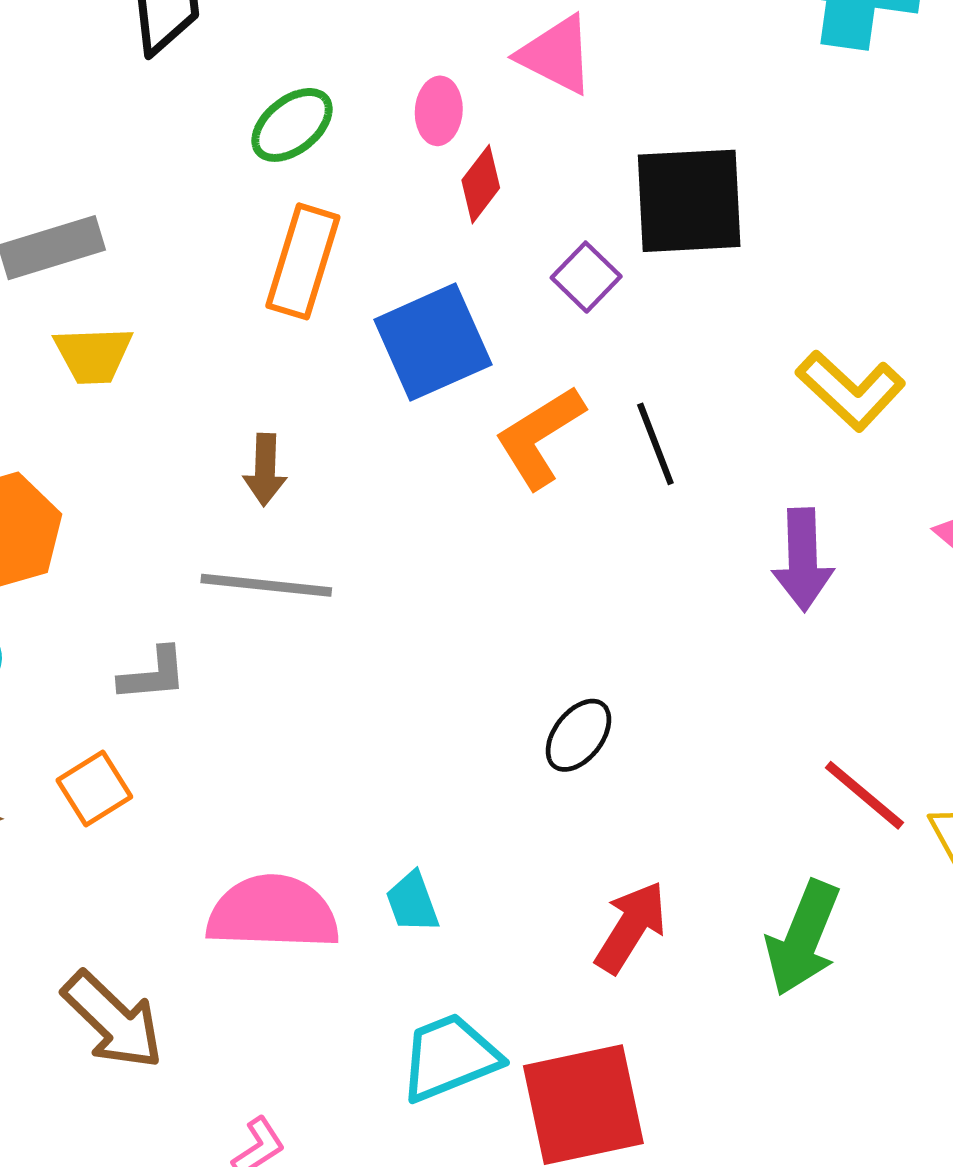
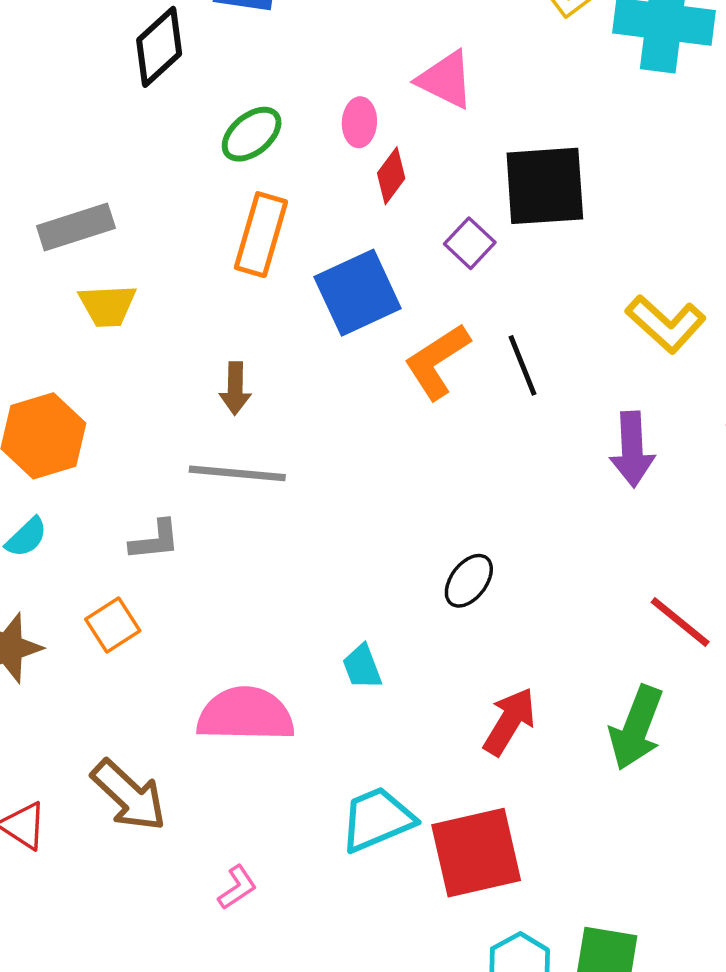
cyan trapezoid: (412, 902) -> (362, 667), moved

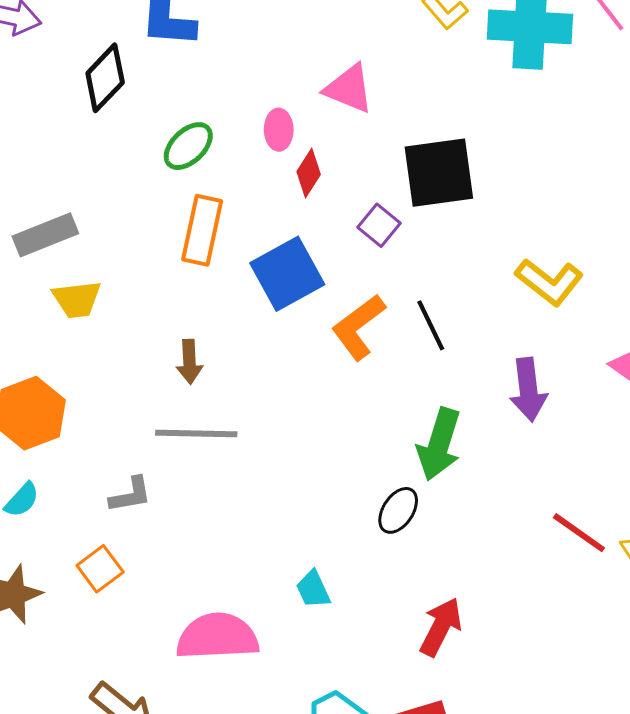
green arrow: (636, 728) -> (439, 444), moved

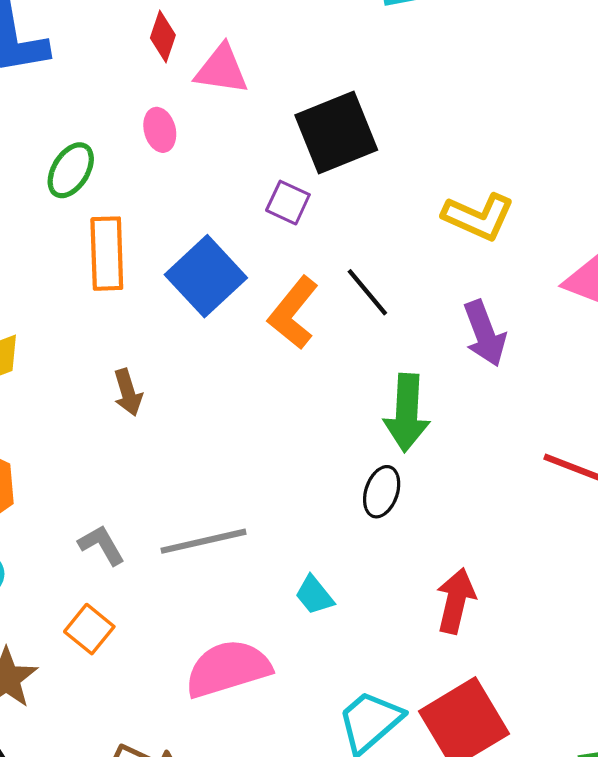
red diamond: (309, 173) -> (163, 36), moved
gray line: (196, 433) -> (203, 541), moved
gray L-shape: (131, 495) -> (102, 545), turned -96

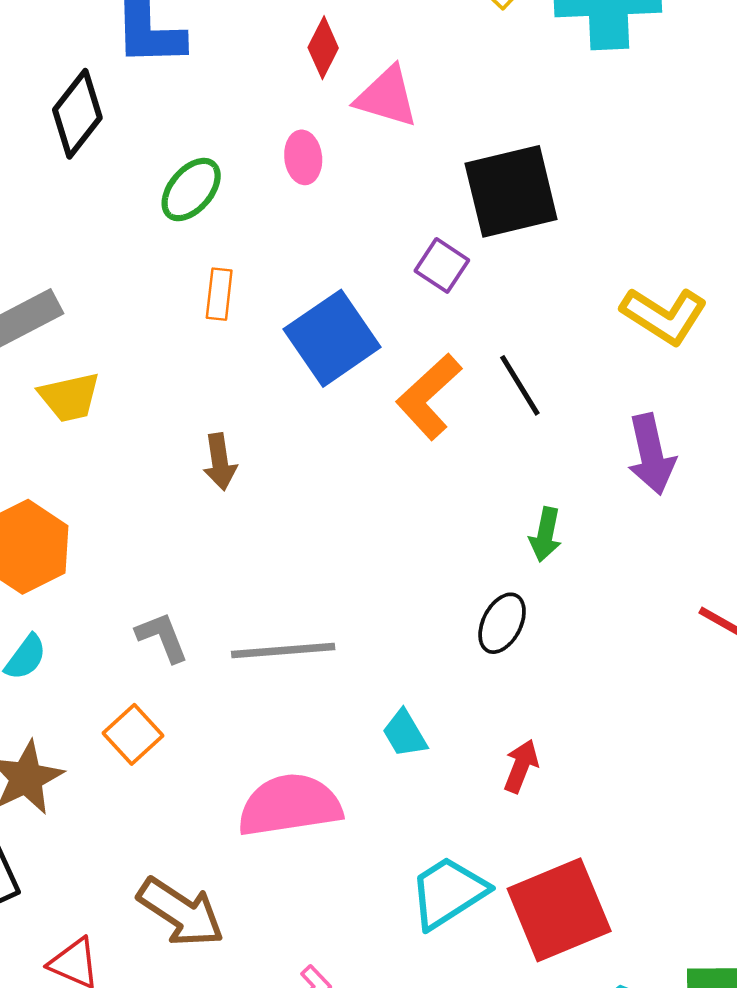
orange rectangle: (107, 254) -> (219, 294), size x0.6
green arrow: (407, 413) -> (545, 534), size x0.6
red arrow: (456, 601) -> (521, 766), moved, size x0.7

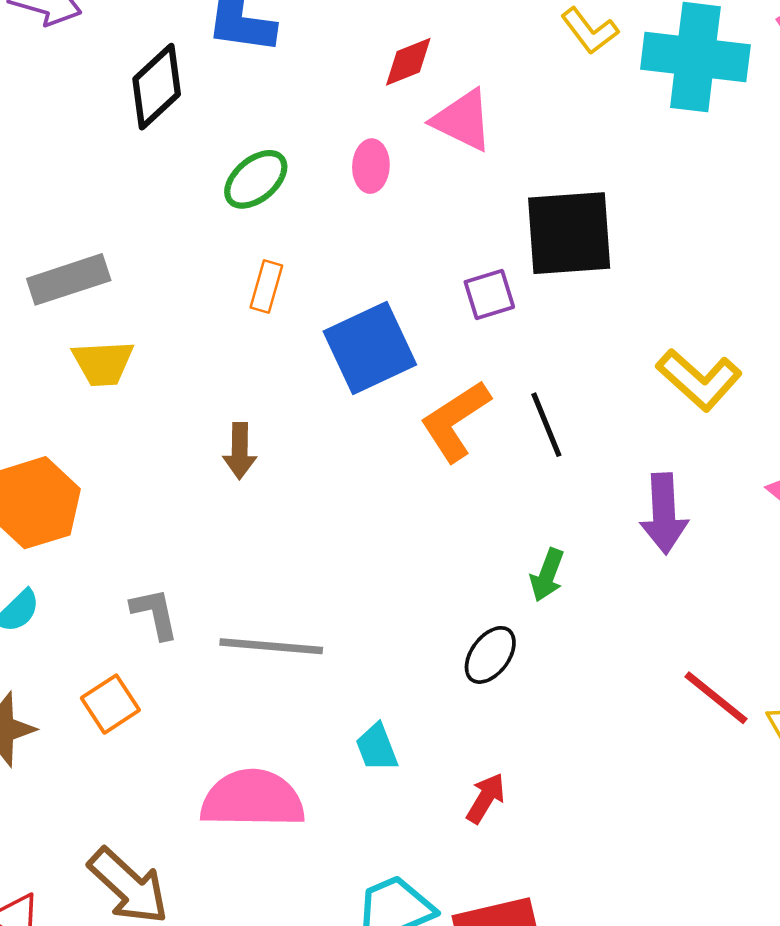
red diamond: (323, 48) -> (408, 62), turned 32
purple square: (442, 265) -> (489, 295), turned 30

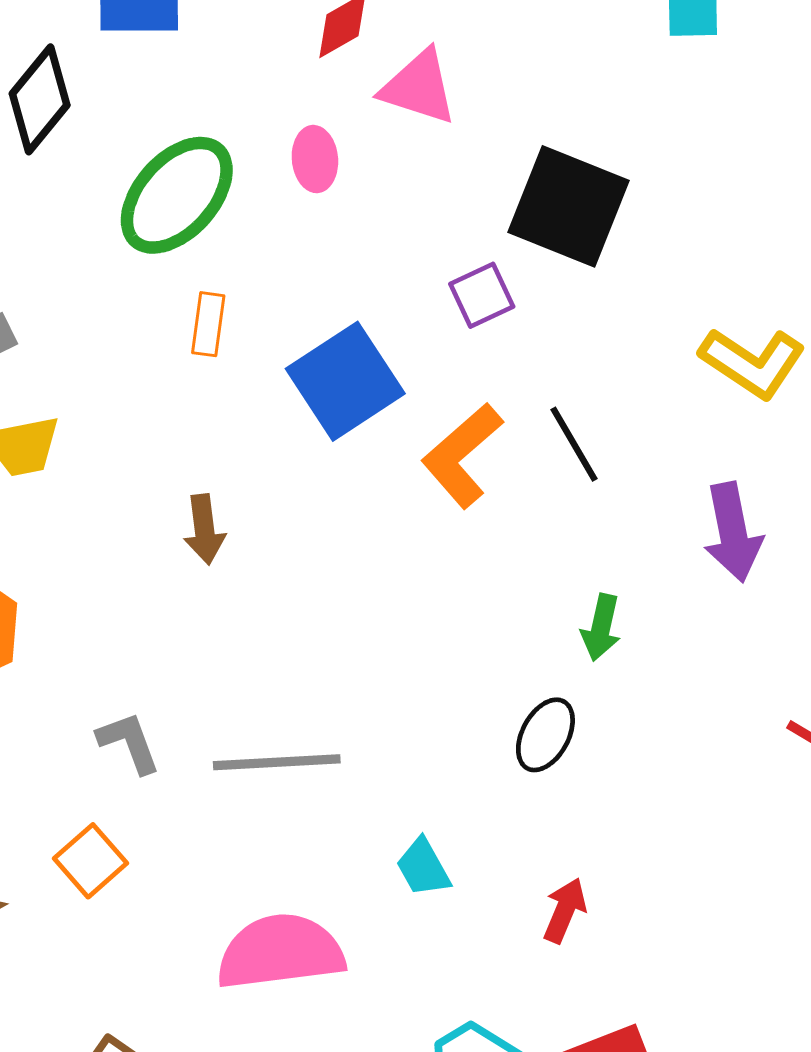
green ellipse: (256, 179) -> (177, 195), size x1.5
black square: (569, 233) -> (568, 206), turned 34

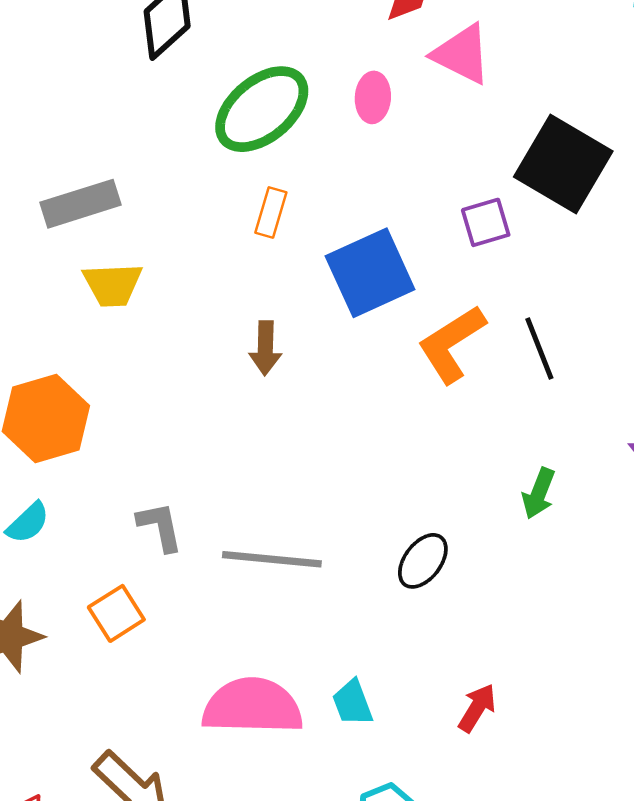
brown arrow: (204, 529) -> (265, 348), moved
black ellipse: (545, 735) -> (423, 561), moved
cyan trapezoid: (423, 867) -> (352, 703), moved

